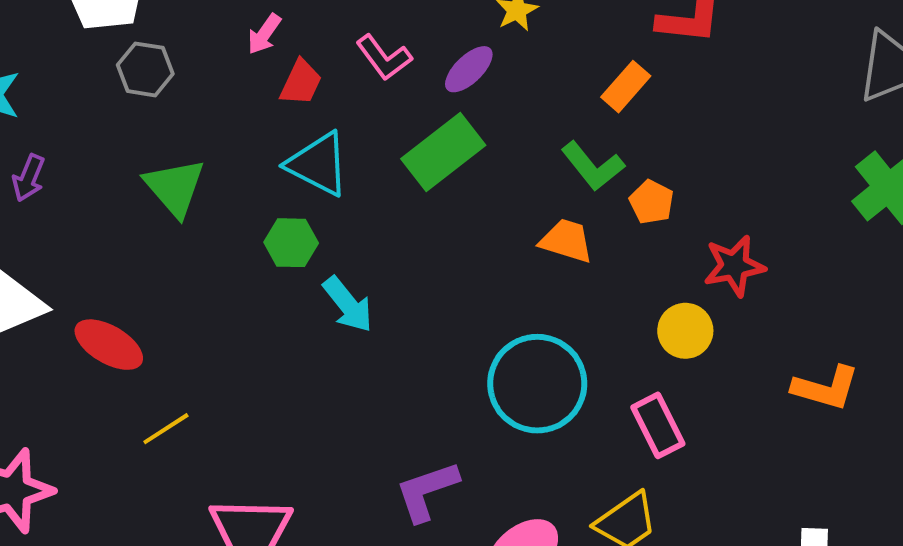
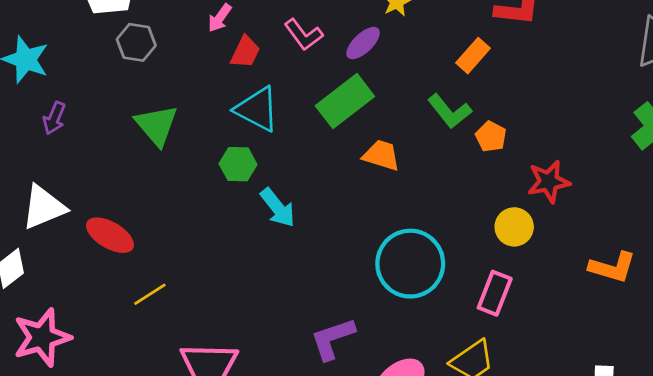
orange trapezoid: (566, 241) -> (381, 155), moved
pink rectangle: (658, 425) -> (495, 293), turned 48

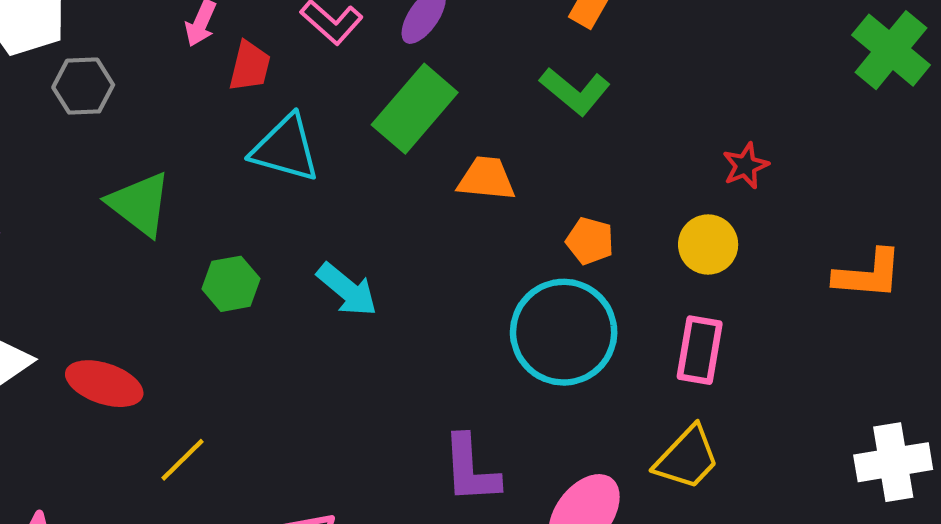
orange pentagon: (491, 137) -> (590, 241), moved
green hexagon: (238, 164) -> (231, 284), moved
red star: (549, 182) -> (746, 166), size x0.7
purple L-shape: (333, 339) -> (471, 469), turned -63

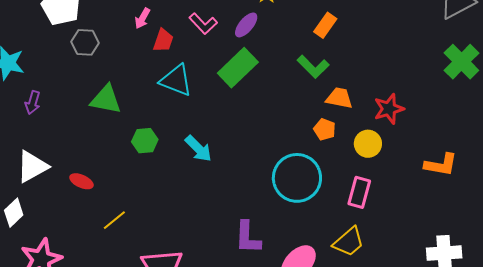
red star: (746, 166) -> (389, 109), size x1.4
orange trapezoid: (486, 179) -> (339, 98), moved
green triangle: (140, 204) -> (106, 99), turned -32
orange pentagon: (590, 241) -> (325, 129), moved
red ellipse: (104, 384) -> (81, 181), size x0.7

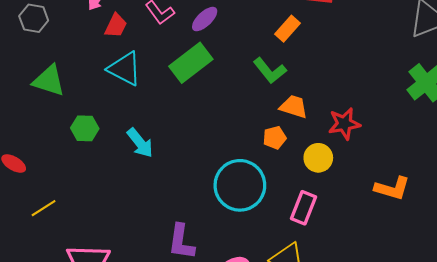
orange pentagon: (325, 129) -> (275, 138), turned 30

